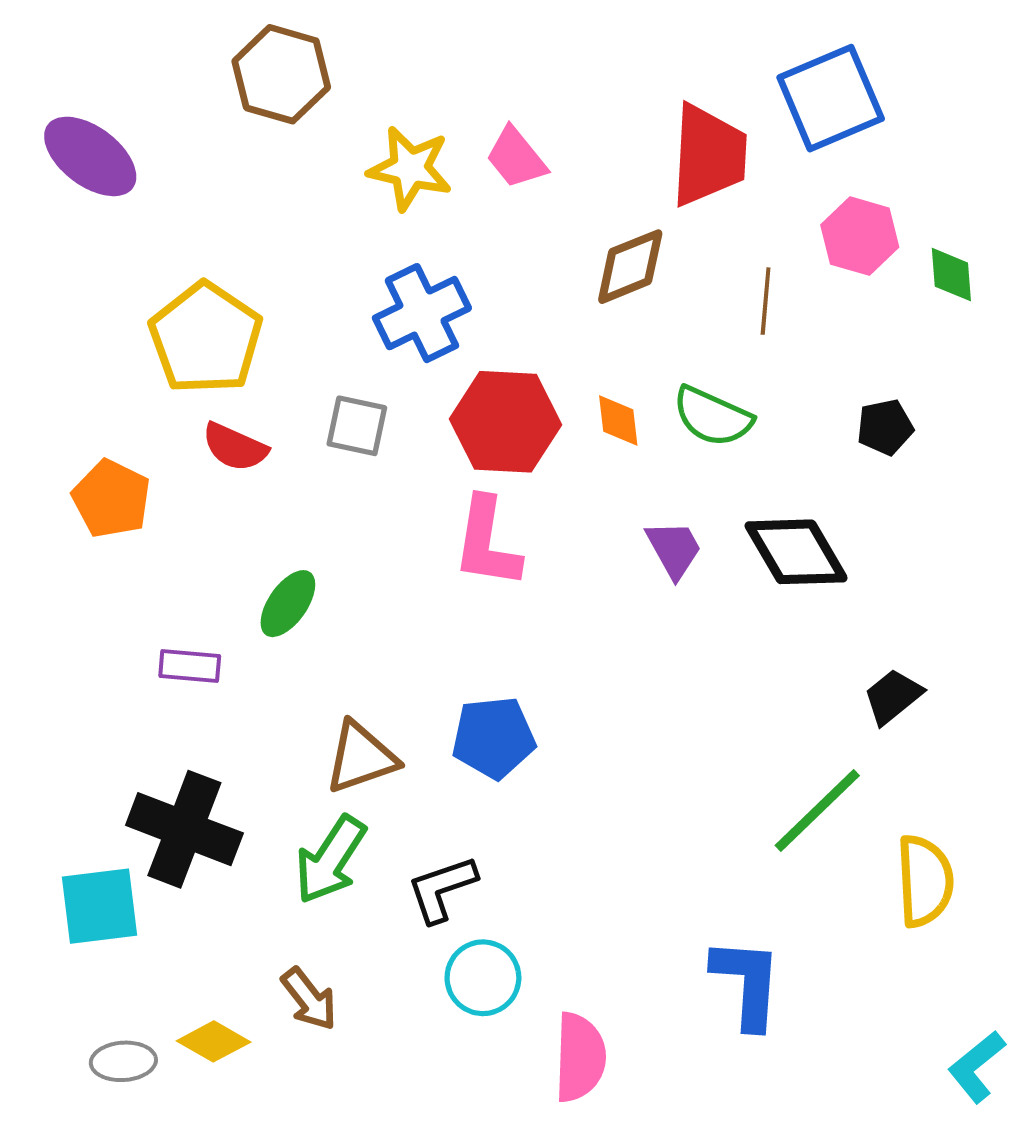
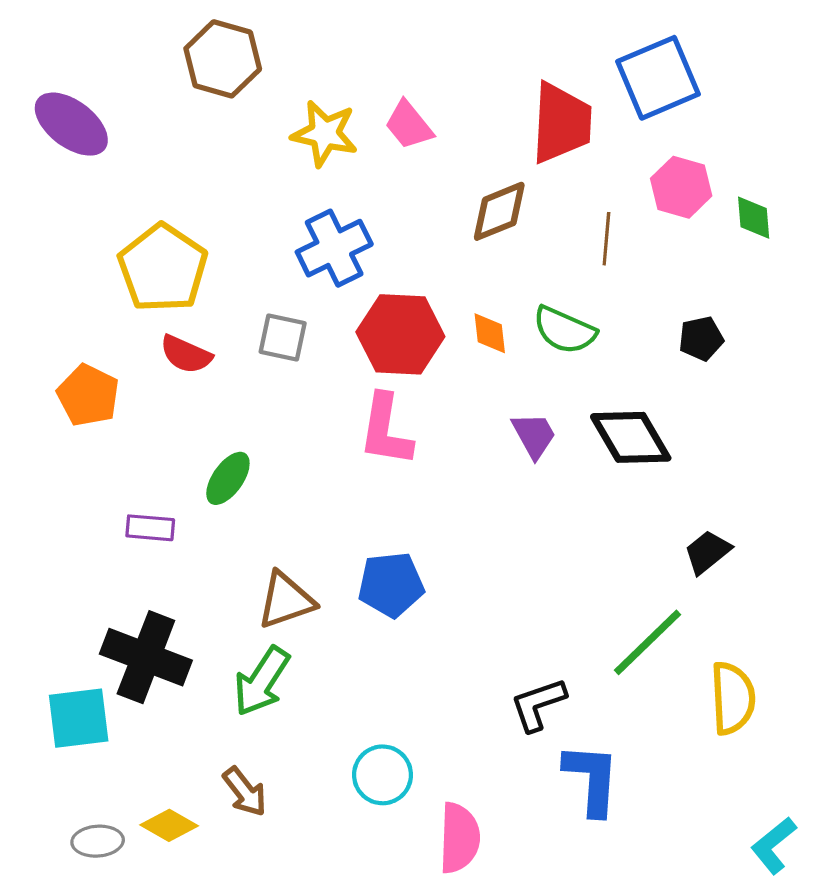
black L-shape: (442, 889) -> (538, 704), moved

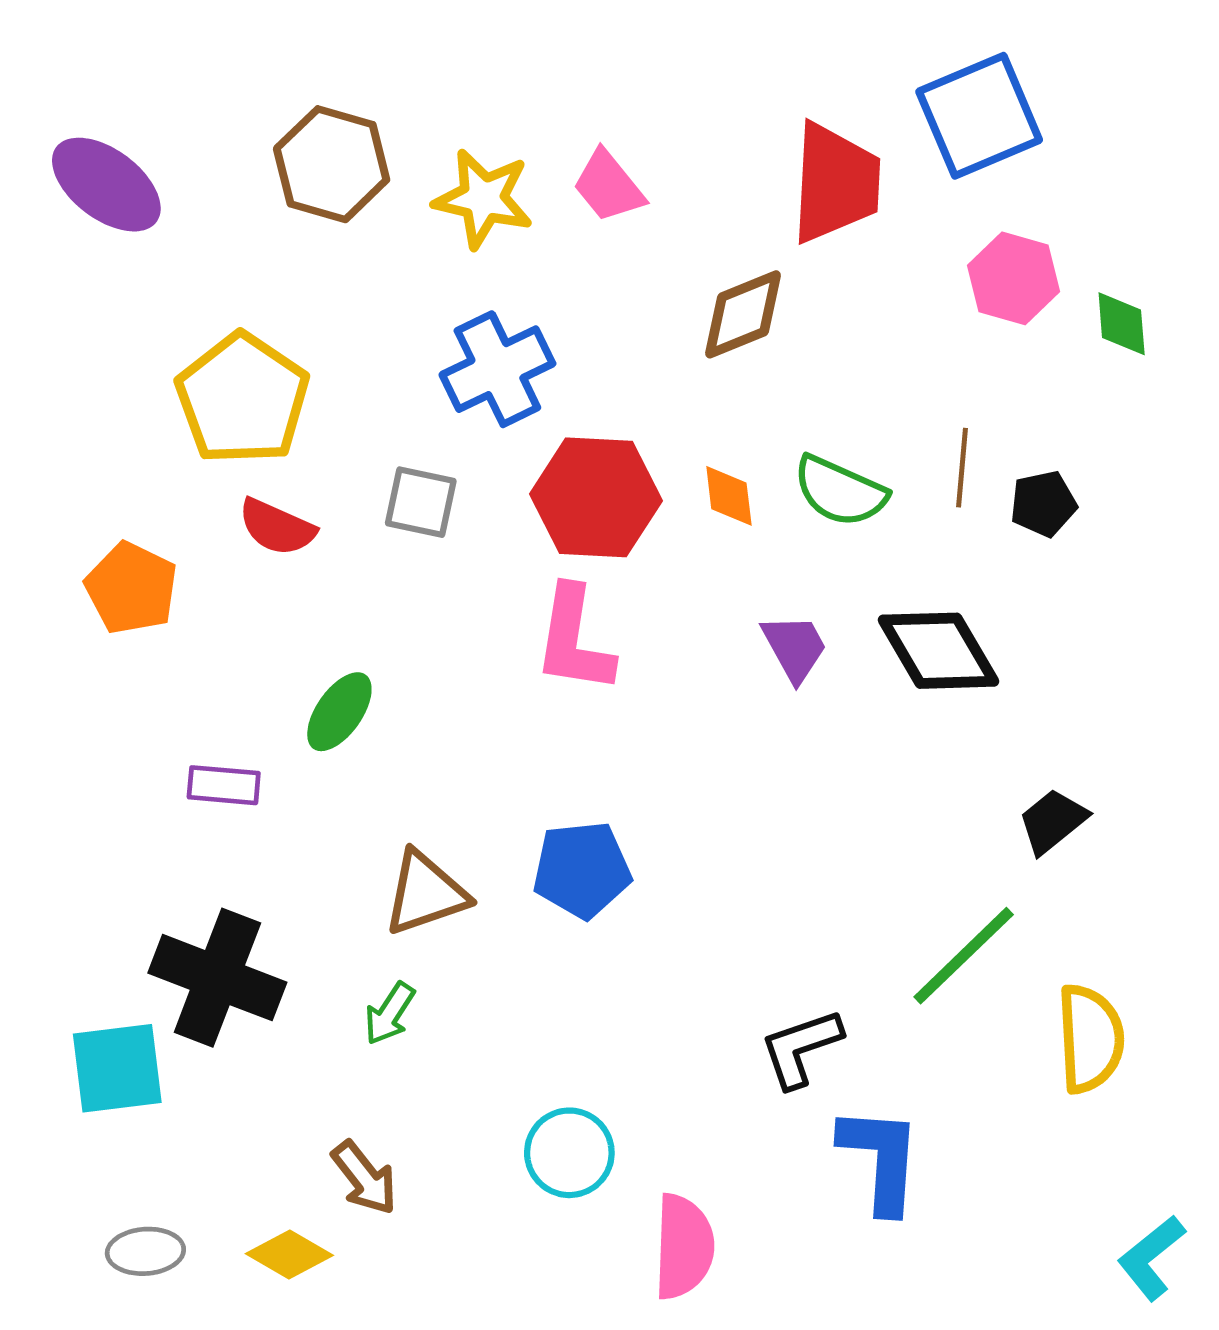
brown hexagon: (223, 59) -> (332, 164), moved
brown line: (606, 239) -> (962, 468), moved
green arrow: (262, 681) -> (389, 1014), size x0.6
yellow diamond: (169, 825) -> (289, 1254), moved

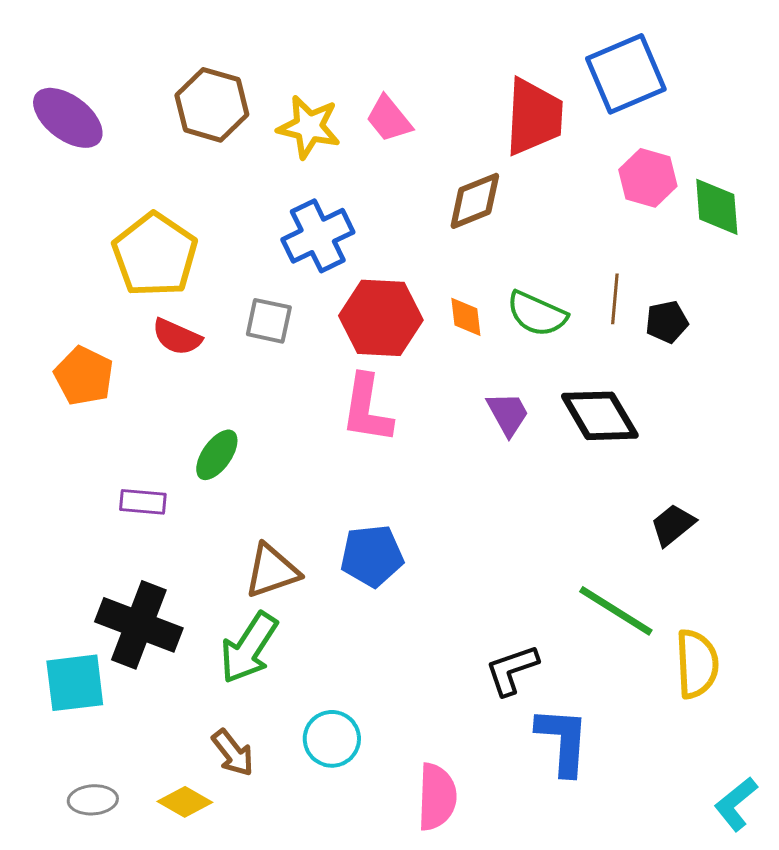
green diamond: (1122, 324) -> (717, 207), size x1.4
green line: (964, 956) -> (616, 611), turned 76
green arrow: (389, 1014) -> (249, 648), size x1.8
cyan circle: (569, 1153) -> (332, 739), moved

